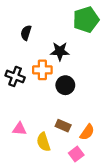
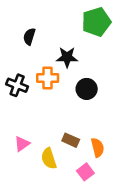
black circle: (65, 85) -> (87, 89), moved
pink triangle: (19, 129) -> (22, 144), turned -40
orange semicircle: (87, 132) -> (98, 148), turned -49

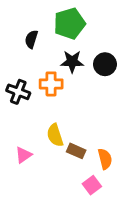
green pentagon: (96, 22) -> (69, 23), moved
black circle: (87, 89) -> (105, 64), moved
yellow semicircle: (49, 158) -> (55, 135), moved

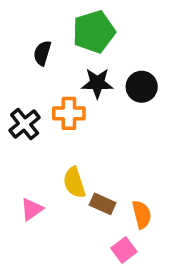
black cross: (18, 92) -> (25, 124), turned 30

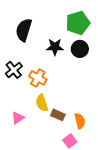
green pentagon: (94, 32) -> (78, 23), moved
black semicircle: (42, 53) -> (24, 30), size x1.6
orange cross: (69, 113) -> (38, 78), moved, turned 30

